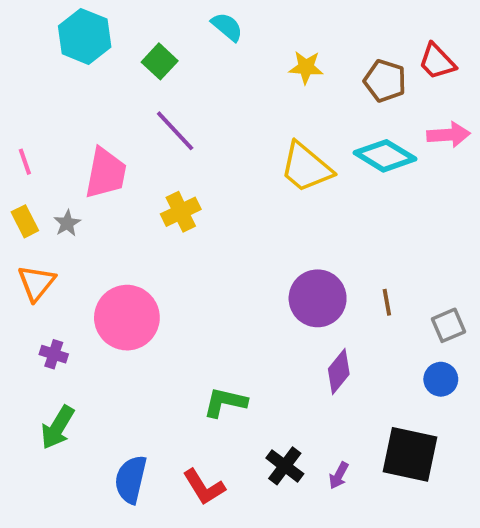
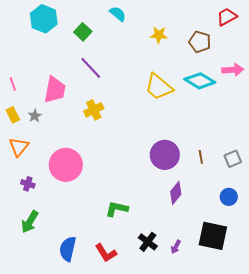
red trapezoid: (437, 61) -> (227, 17), moved, turned 105
gray square: (448, 325) -> (233, 159), moved

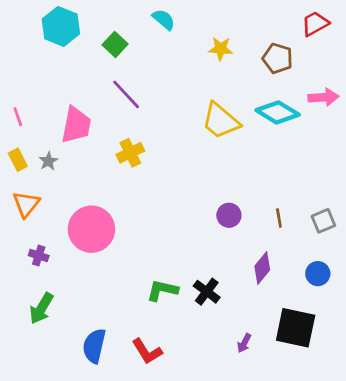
purple circle: (165, 155) -> (229, 215), size x0.6
purple diamond: (176, 193) -> (262, 268), moved
black cross: (148, 242) -> (207, 292), moved

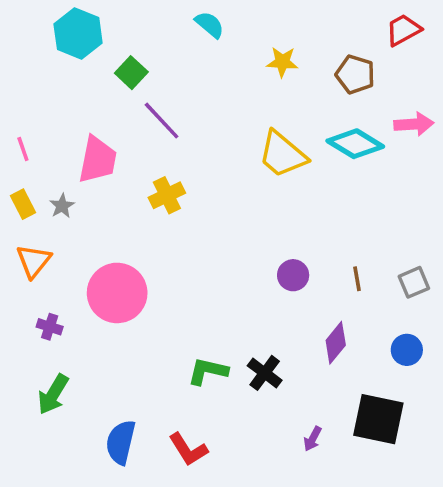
green square: (115, 44) -> (131, 73), moved

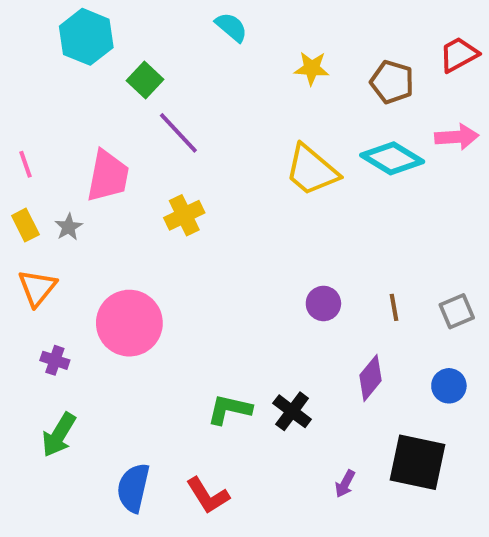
red trapezoid: (403, 30) -> (459, 55), moved

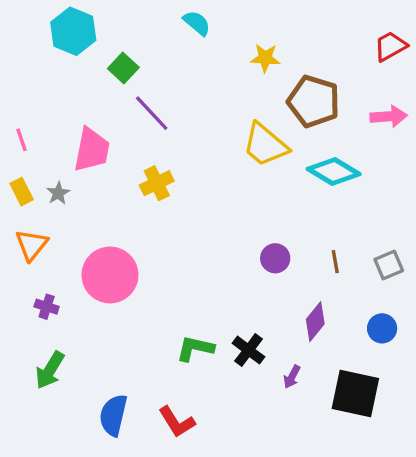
brown pentagon: (392, 82) -> (314, 101), moved, size x1.4
cyan diamond: (392, 158) -> (334, 171), moved
purple arrow: (345, 484) -> (292, 377), moved

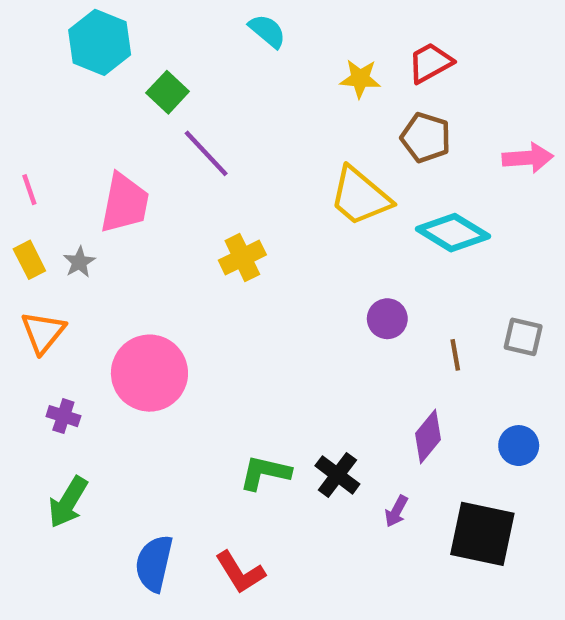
red trapezoid: (390, 46) -> (430, 63), moved
brown pentagon: (314, 101) -> (426, 138), size x0.7
yellow cross: (157, 183) -> (242, 258), moved
purple circle: (275, 258) -> (387, 319), moved
gray square: (389, 265) -> (523, 337), moved, turned 36

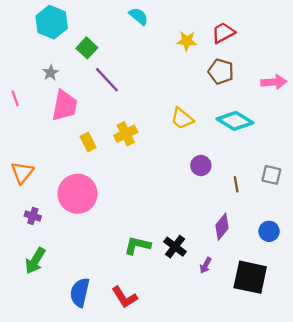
yellow trapezoid: (360, 196) -> (182, 119), moved, size x0.7
yellow rectangle: (29, 260) -> (88, 142), moved
gray star: (79, 262) -> (50, 73), moved

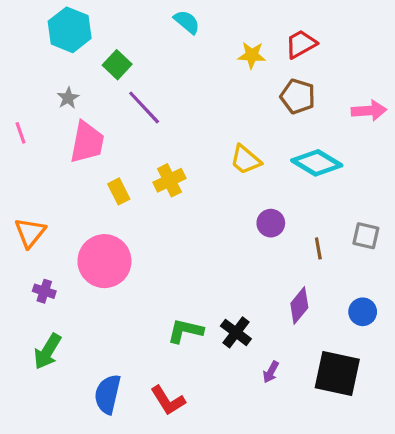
purple arrow: (206, 265) -> (271, 372), moved

